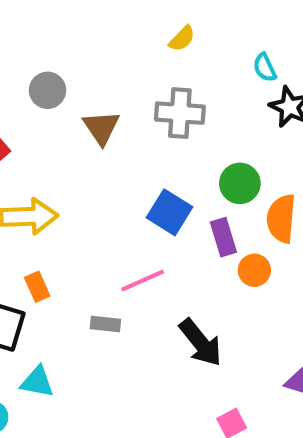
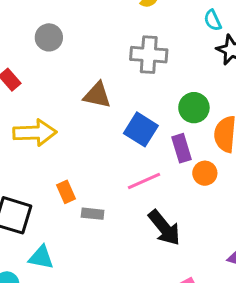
brown triangle: (101, 128) -> (97, 95), moved, turned -44
pink line: (143, 281) -> (144, 181), moved
orange rectangle: (37, 287) -> (66, 192), moved

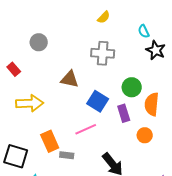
orange circle: (205, 173) -> (145, 135), moved
pink line: (144, 181) -> (86, 129), moved
orange rectangle: (66, 192) -> (50, 141), size x1.5

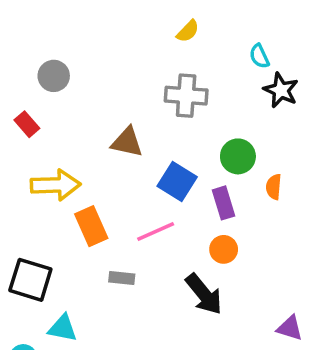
gray circle: (39, 42) -> (54, 76), moved
orange semicircle: (152, 104) -> (274, 187), size x0.6
orange circle: (145, 135) -> (224, 249), moved
orange rectangle: (50, 141) -> (91, 226), moved

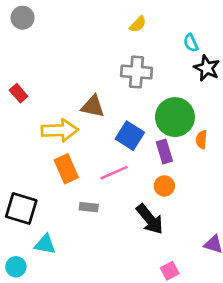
gray circle: (54, 76) -> (23, 18), moved
green circle: (238, 156) -> (175, 117), size x1.5
yellow arrow: (55, 185) -> (60, 130), moved

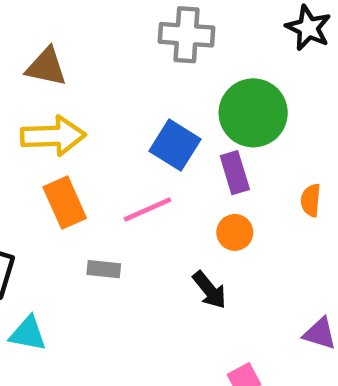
brown triangle: (93, 106) -> (46, 67), moved
orange semicircle: (201, 140) -> (311, 200), moved
black arrow: (150, 219) -> (210, 290), size x0.7

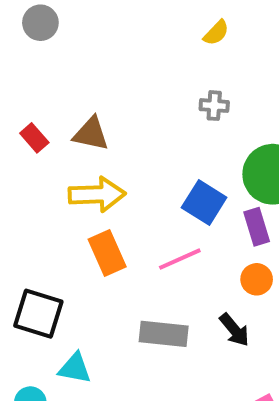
gray cross: (187, 35) -> (214, 106), size x0.6
gray rectangle: (104, 269) -> (164, 334), moved, size x1.6

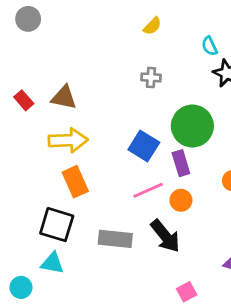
pink line: (180, 259) -> (148, 190), moved
black square: (38, 314) -> (57, 225), moved
black arrow: (234, 330) -> (165, 236), size x1.4

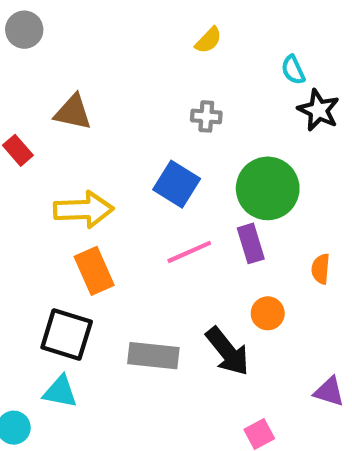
brown triangle: (64, 97) -> (73, 112), moved
blue square: (144, 146) -> (177, 184), moved
pink line: (148, 190) -> (189, 252), moved
orange circle: (181, 200) -> (268, 313), moved

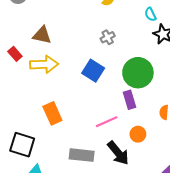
gray cross: (206, 116) -> (108, 37), turned -32
yellow arrow: (84, 210) -> (44, 64), moved
pink line: (189, 252) -> (107, 122), moved
black square: (67, 334) -> (22, 145), moved

